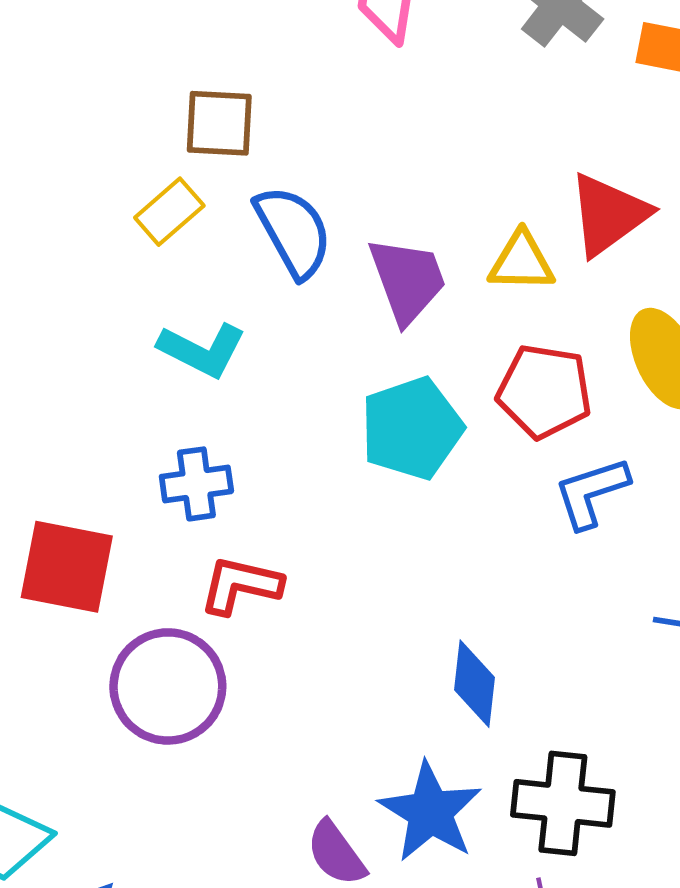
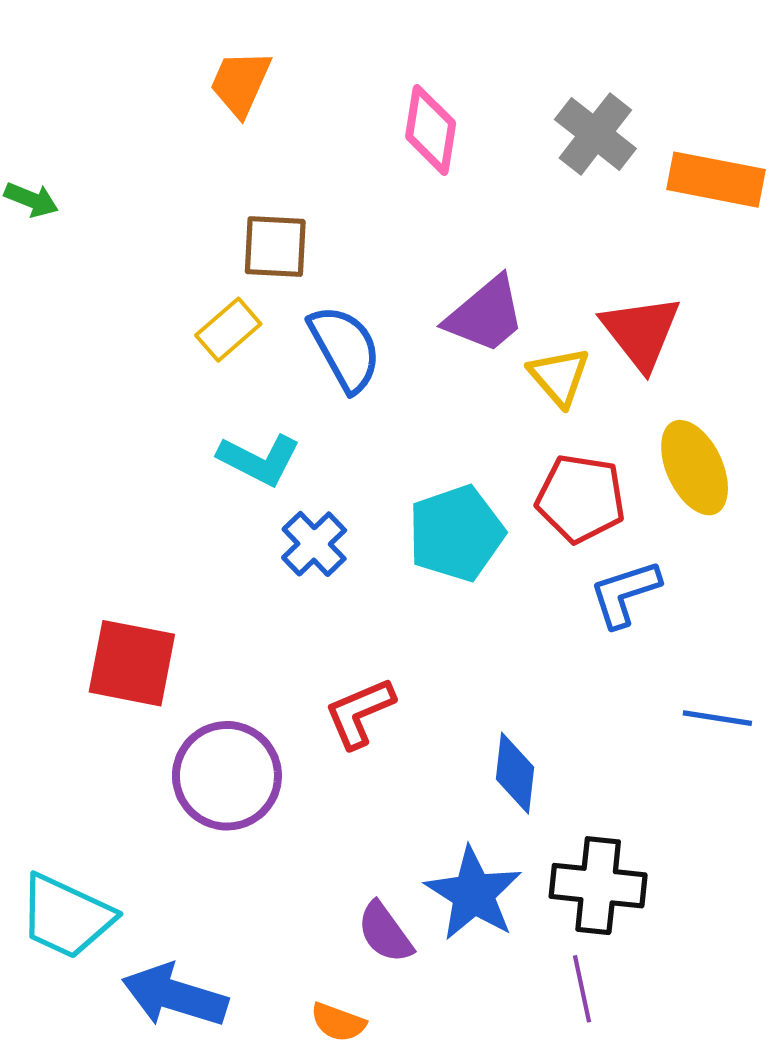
red triangle: (608, 214) -> (641, 332), turned -32
yellow triangle: (522, 262) -> (559, 376), turned 48
purple trapezoid: (407, 280) -> (486, 315), moved, turned 70
blue cross: (196, 484) -> (314, 544), moved, turned -36
red L-shape: (241, 585) -> (360, 713), moved, turned -36

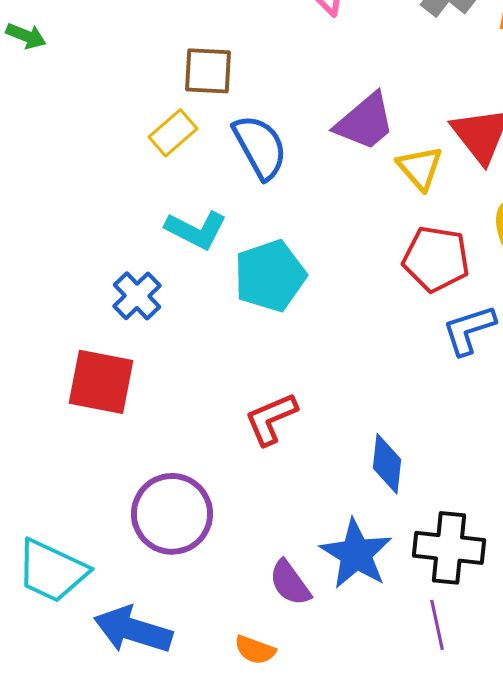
cyan pentagon: (456, 533) -> (270, 276), moved
blue cross: (314, 544) -> (137, 296), moved
purple circle: (227, 776) -> (172, 514), moved

